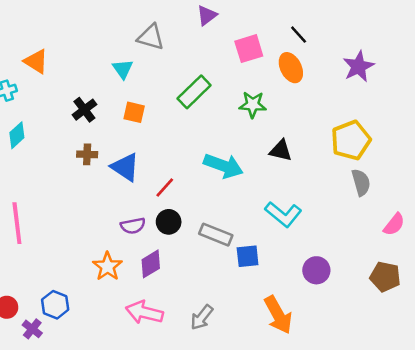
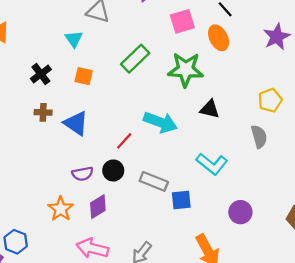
green star: (253, 105) -> (186, 70), size x1.5
yellow pentagon: (351, 140) -> (270, 100), size x0.7
gray semicircle: (361, 182) -> (259, 136), moved
red line: (165, 187) -> (124, 141), moved

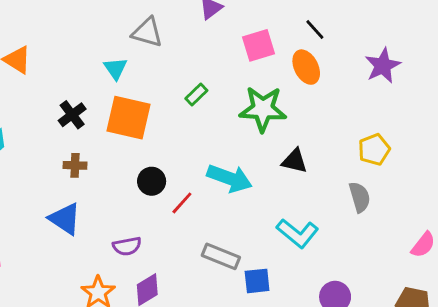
green rectangle: (135, 59) -> (196, 95), size x0.6
orange square: (84, 76) -> (128, 118), size x1.8
blue triangle: (76, 123) -> (65, 219), moved
black circle: (113, 170) -> (152, 181), moved

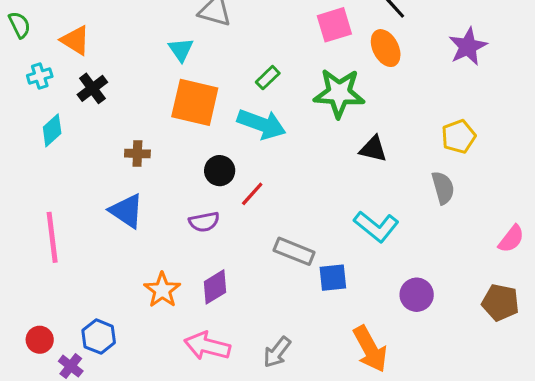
black cross: (72, 115) -> (92, 88), moved
cyan arrow: (230, 178) -> (262, 124), moved
purple semicircle: (127, 246) -> (204, 222), moved

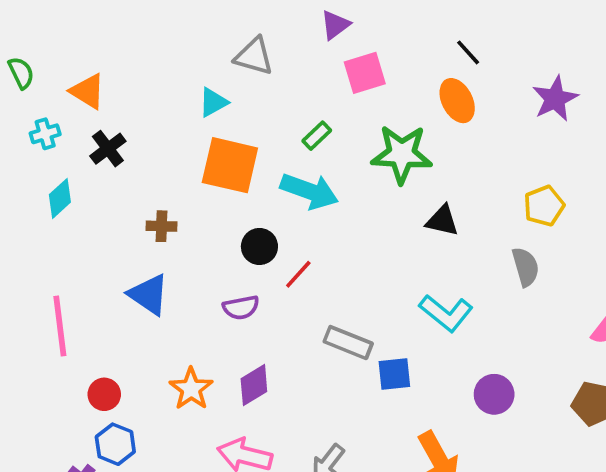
pink square: (334, 25) -> (365, 73), moved
cyan triangle: (181, 50) -> (213, 102), turned 36
red circle: (40, 340) -> (104, 394), moved

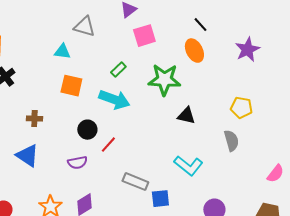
cyan triangle: (213, 102) -> (62, 52), turned 36
orange square: (230, 165) -> (71, 86), size x0.7
yellow pentagon: (544, 206) -> (241, 108), turned 30

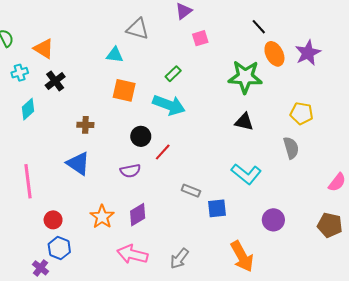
pink square: (144, 36) -> (200, 38), size x0.7
orange ellipse: (194, 51) -> (274, 54), moved
green star: (164, 80) -> (245, 77), moved
gray rectangle: (135, 182) -> (191, 191), size x0.7

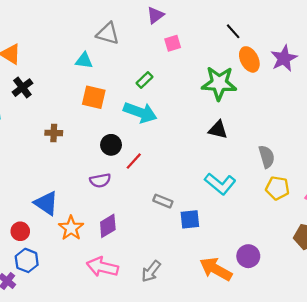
yellow pentagon: (302, 113) -> (277, 188), moved
blue triangle: (78, 163) -> (46, 203), moved
purple circle: (273, 220) -> (248, 256), moved
orange arrow: (242, 256) -> (216, 269), turned 148

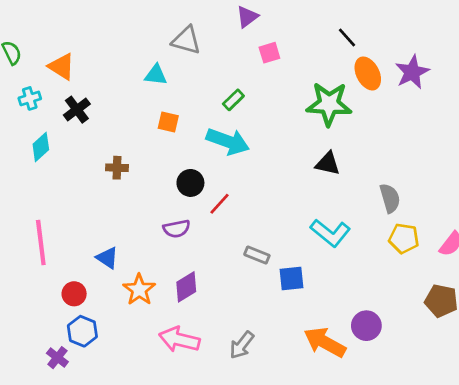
orange square: (94, 97) -> (168, 122), size x0.7
blue triangle: (46, 203) -> (107, 258), size x0.7

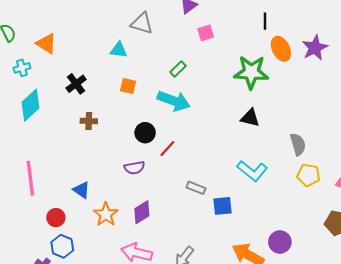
black line: (347, 37) -> (265, 21), turned 42
black cross: (77, 110) -> (76, 84), moved
cyan diamond: (41, 147) -> (30, 105), size x1.4

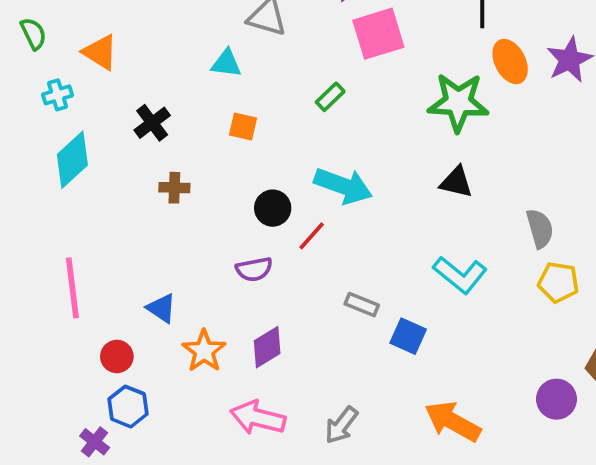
pink square: (206, 33) -> (378, 34), size x1.8
cyan arrow: (174, 101) -> (343, 186), moved
blue square: (223, 206) -> (408, 336), turned 30
purple circle: (280, 242) -> (556, 399), moved

